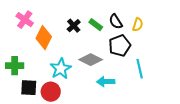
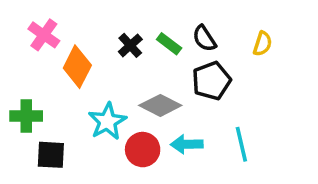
yellow semicircle: (138, 25) -> (263, 44), moved
cyan line: (140, 69) -> (241, 144), moved
red circle: (51, 92) -> (143, 150), moved

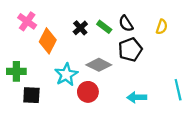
cyan arrow: (187, 144) -> (137, 97), moved
cyan line: (241, 144) -> (178, 90), moved

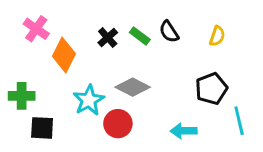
black pentagon: (130, 50) -> (211, 89), moved

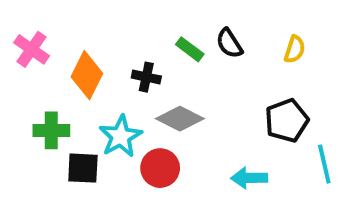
pink cross: (36, 29) -> (32, 49), moved
black cross: (108, 38) -> (146, 77), moved, turned -36
green cross: (22, 96) -> (51, 130), moved
black square: (42, 128) -> (83, 168), moved

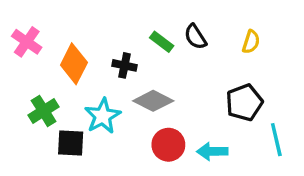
green cross: (51, 130) -> (44, 111), turned -32
red circle: (160, 168) -> (168, 145), moved

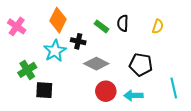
black semicircle: (195, 37) -> (123, 23), turned 35
orange diamond: (74, 64) -> (58, 20), moved
black pentagon: (244, 103) -> (141, 65), moved, turned 30
cyan star: (103, 116) -> (55, 51), moved

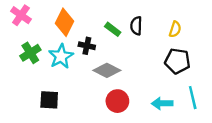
pink cross: (17, 26) -> (21, 15), moved
black pentagon: (141, 65) -> (177, 61), moved
green cross: (27, 70) -> (30, 53), moved
cyan arrow: (133, 95) -> (162, 103), moved

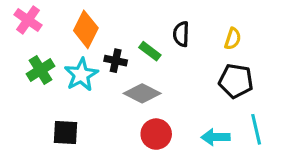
green rectangle: (113, 29) -> (150, 51), moved

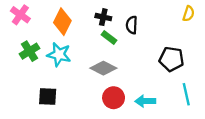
yellow semicircle: (233, 39) -> (188, 14), moved
black cross: (116, 61) -> (103, 17), moved
cyan star: (81, 75) -> (59, 55), turned -30
cyan arrow: (216, 137) -> (145, 101), moved

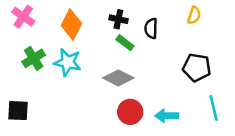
yellow semicircle: (188, 14) -> (194, 15), moved
black square: (48, 97) -> (18, 111), moved

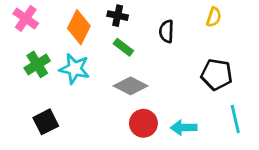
black cross: (118, 19) -> (118, 16), moved
green rectangle: (125, 43) -> (123, 47), moved
black square: (18, 111) -> (46, 122), moved, turned -30

